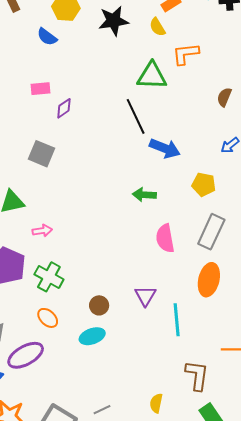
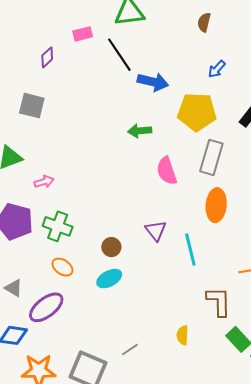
pink rectangle: (40, 89) -> (83, 34), moved
yellow pentagon: (204, 184) -> (197, 112), size x1.6

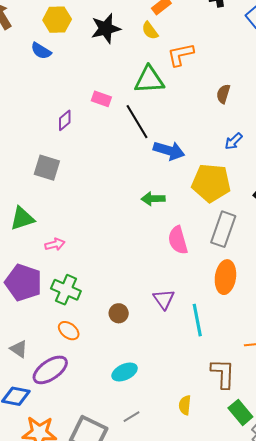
pink rectangle: (83, 34) -> (101, 99), turned 30
cyan ellipse: (109, 279) -> (125, 372), moved

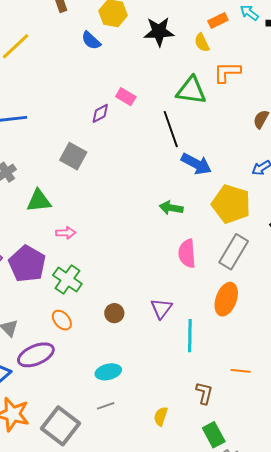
pink rectangle: (101, 99) -> (126, 97), moved
brown L-shape: (223, 373) -> (204, 393), size x0.7
gray line: (131, 417) -> (106, 406), moved

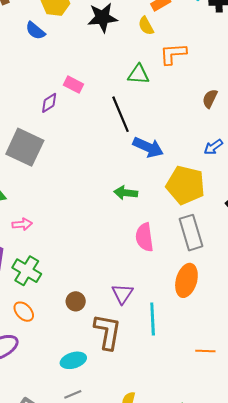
green triangle: (191, 91) -> (138, 74), size x0.7
gray square: (73, 156) -> (25, 147), size x1.4
gray rectangle: (234, 252) -> (191, 233), turned -44
brown L-shape: (204, 393) -> (108, 332), moved, size x1.6

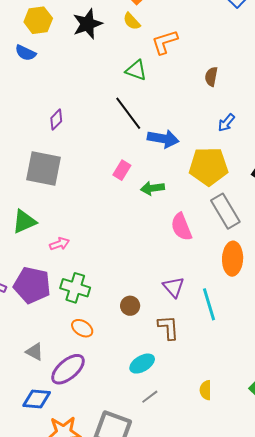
green triangle: (138, 74) -> (136, 70), turned 30
pink rectangle: (74, 85) -> (122, 170), moved, turned -72
brown L-shape: (108, 332) -> (168, 328), size x0.7

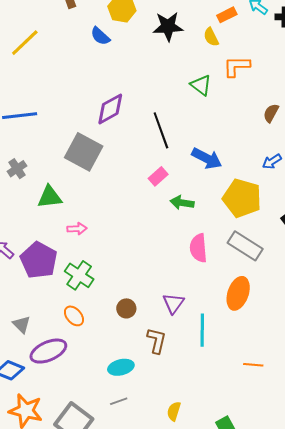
black line: (128, 113) -> (161, 130), moved
purple diamond: (56, 120) -> (110, 109), size x1.6
gray rectangle: (225, 211) -> (245, 246), turned -44

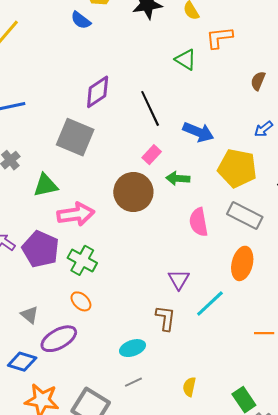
pink arrow: (77, 229) -> (76, 214), size x1.8
brown circle: (126, 308) -> (133, 192), moved, size x2.0
cyan line: (202, 330) -> (210, 303), turned 52

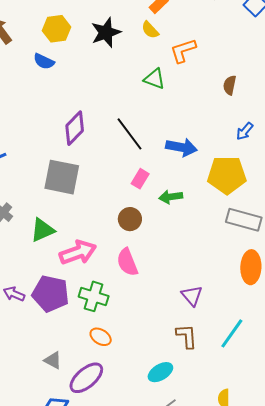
brown circle: (133, 192) -> (130, 219), size x0.6
pink semicircle: (199, 222) -> (127, 262), moved
cyan line: (210, 303) -> (232, 333), moved

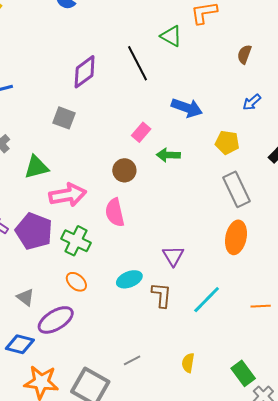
black line: (129, 134) -> (137, 63), moved
yellow pentagon: (227, 175) -> (227, 142), size x0.6
gray square: (62, 177) -> (64, 118), size x0.6
gray rectangle: (244, 220) -> (237, 189), turned 40
cyan ellipse: (160, 372) -> (129, 279), moved

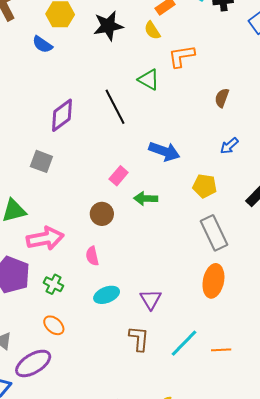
pink semicircle: (115, 212) -> (92, 256), size x0.7
green cross: (76, 241) -> (53, 284), size x0.7
cyan ellipse: (129, 279) -> (107, 295), moved
orange line: (261, 306) -> (221, 350), moved

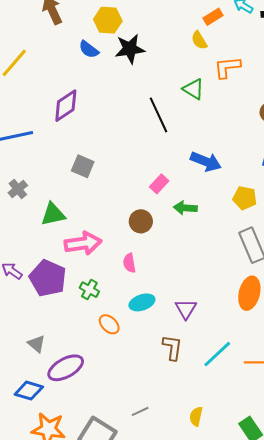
black star: (108, 26) -> (130, 49), moved
purple diamond: (62, 115) -> (66, 106), moved
orange ellipse: (54, 325) -> (109, 324), moved

